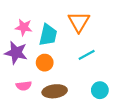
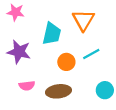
pink star: (24, 27) -> (16, 12), moved
orange circle: (45, 63) -> (66, 62), moved

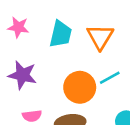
cyan trapezoid: (52, 34) -> (61, 34), moved
orange circle: (66, 62) -> (80, 87), size x1.5

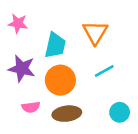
cyan trapezoid: (61, 34) -> (55, 45), moved
orange circle: (80, 87) -> (60, 80), moved

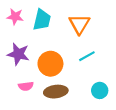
cyan trapezoid: (55, 45) -> (42, 20), moved

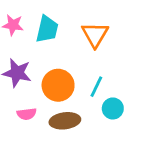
cyan line: (87, 56) -> (96, 87), moved, turned -35
cyan circle: (100, 90) -> (113, 108), moved

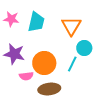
cyan circle: (113, 108) -> (84, 48), moved
pink semicircle: (27, 114) -> (26, 76), moved

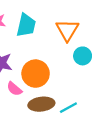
cyan line: (72, 64) -> (68, 108), moved, turned 35
pink semicircle: (26, 76) -> (14, 89), turned 48

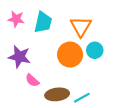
orange circle: (36, 74) -> (70, 55), moved

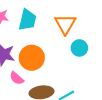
orange circle: (70, 55) -> (32, 58), moved

